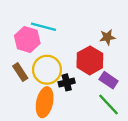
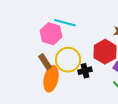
orange ellipse: (45, 102) -> (51, 79), moved

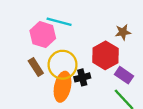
orange ellipse: (51, 79) -> (63, 87), moved

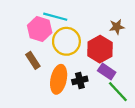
yellow circle: (63, 65) -> (66, 41), moved
purple rectangle: (124, 75) -> (107, 71), moved
black cross: (82, 77) -> (80, 80), moved

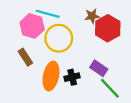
brown star: (117, 27) -> (92, 16), moved
red hexagon: (100, 49) -> (108, 28), moved

